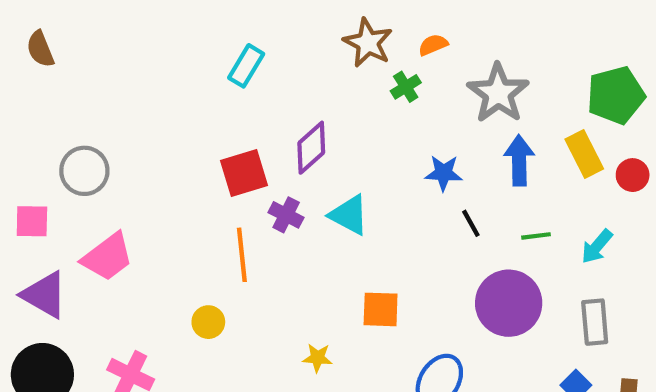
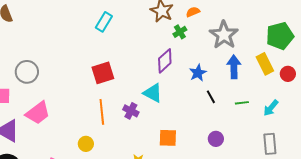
purple diamond: (311, 148) -> (165, 61), moved
blue star: (444, 173) -> (198, 73), turned -30
purple cross: (286, 215) -> (131, 111), moved
purple circle: (509, 303) -> (216, 139), moved, size x0.5

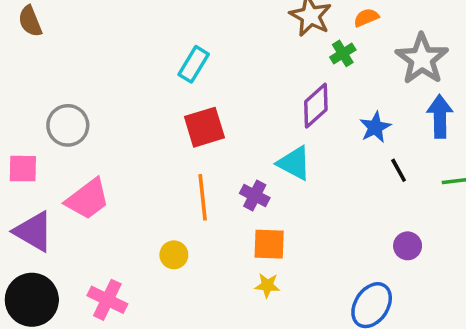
cyan rectangle: (104, 22) -> (194, 64), moved
orange square: (168, 138) -> (269, 244), moved

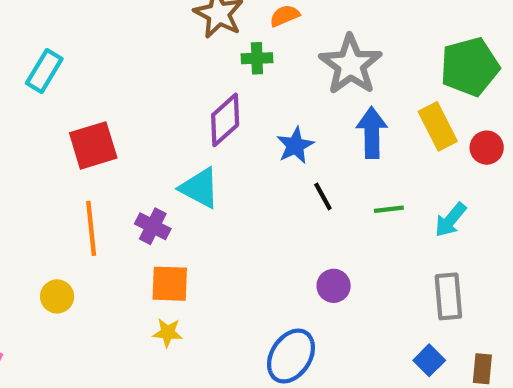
green cross: (343, 53) -> (257, 58), turned 30
cyan rectangle: (194, 64) -> (44, 71), moved

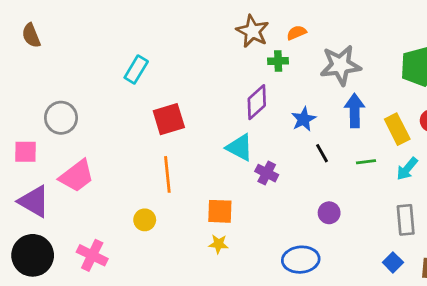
gray star: (351, 65) -> (340, 65), turned 30
yellow rectangle: (438, 126) -> (397, 129), moved
purple cross: (153, 226) -> (267, 173), moved
blue ellipse: (291, 356) -> (301, 260), turned 52

